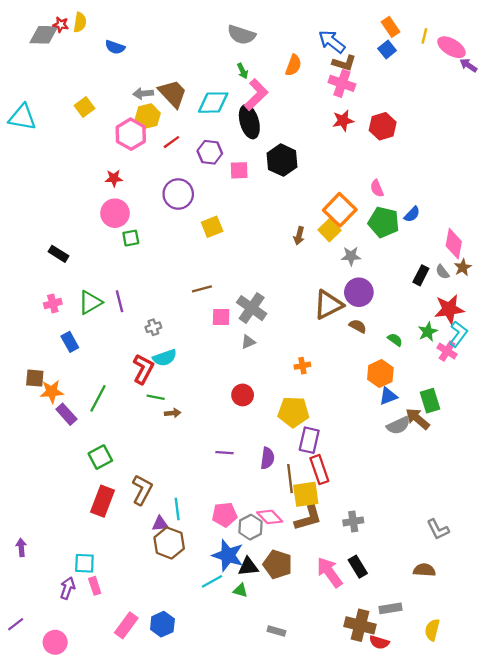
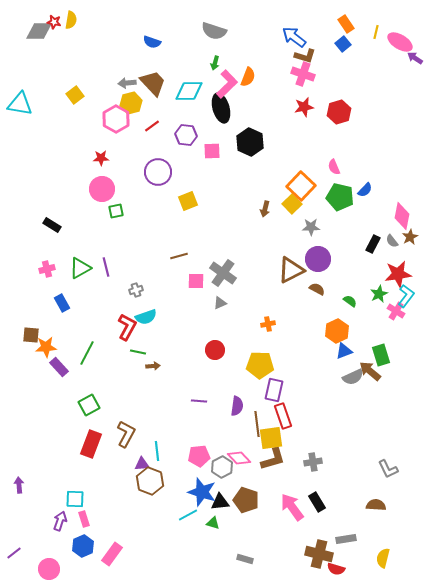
blue semicircle: (115, 47) -> (152, 42), moved
orange semicircle: (293, 65) -> (248, 77), moved
green arrow: (243, 71) -> (215, 63), turned 40
blue hexagon: (162, 624) -> (83, 546), moved

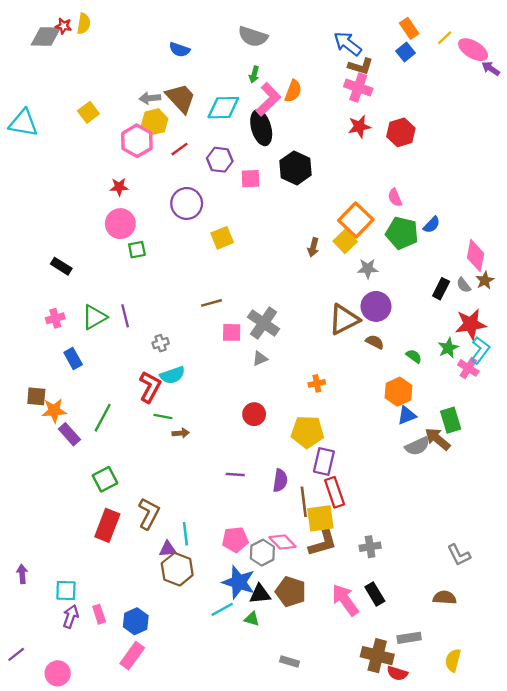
yellow line: (376, 32) -> (445, 38), turned 32
cyan square: (75, 499) -> (66, 590), moved
blue hexagon: (83, 546) -> (136, 621), moved

